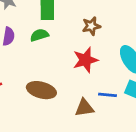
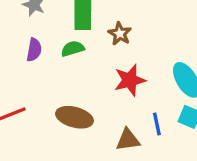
brown star: (91, 26) -> (120, 34), moved, turned -30
blue line: (107, 95) -> (157, 124), turned 72

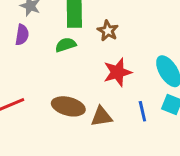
purple semicircle: (34, 50) -> (22, 35), moved
brown triangle: (128, 140) -> (101, 117), moved

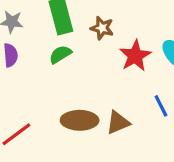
red star: (117, 72) -> (135, 56), moved

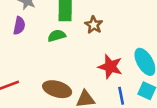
red star: (135, 56) -> (110, 67), moved, turned 30

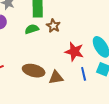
brown star: (94, 25) -> (53, 26), moved

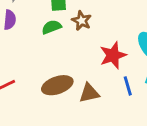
red star: (74, 52) -> (113, 55), turned -30
brown ellipse: (34, 71) -> (57, 85), turned -30

